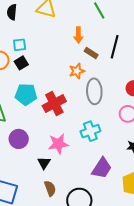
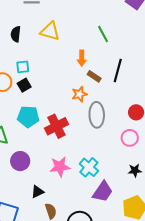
cyan cross: (90, 131) -> (89, 167), moved, turned -30
black triangle: (44, 163) -> (37, 192), moved, turned 32

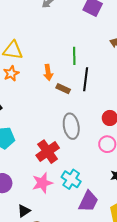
green line: (103, 34) -> (74, 56), moved, turned 36
orange star: (79, 94) -> (11, 73), moved
red cross: (56, 126) -> (48, 152), moved

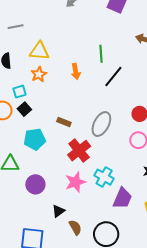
black line: (86, 79) -> (113, 76), turned 35
brown rectangle: (63, 89) -> (64, 122), moved
gray ellipse: (71, 126) -> (101, 124), turned 40

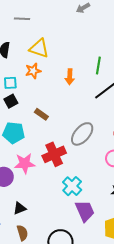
brown rectangle: (64, 122) -> (41, 114), moved
pink star: (75, 182) -> (25, 164), moved
purple trapezoid: (122, 198) -> (85, 211), turned -60
brown semicircle: (75, 227) -> (22, 233), moved

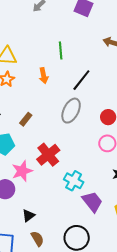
green line: (98, 66) -> (61, 50), moved
brown rectangle: (41, 114) -> (26, 119), turned -72
gray ellipse: (82, 134) -> (71, 111), moved

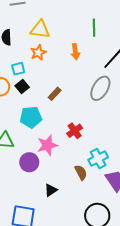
red cross: (48, 155) -> (75, 131), size x0.7
cyan cross: (74, 181) -> (98, 159), turned 30
brown semicircle: (37, 239) -> (81, 172), moved

